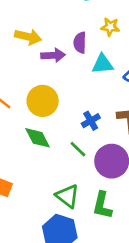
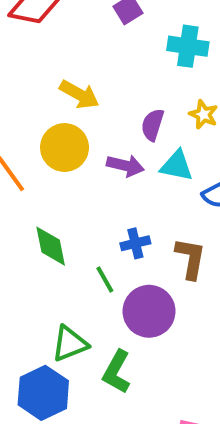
purple arrow: (53, 55) -> (125, 166), moved
yellow circle: (43, 101) -> (65, 148), moved
green triangle: (67, 196) -> (70, 344), turned 45

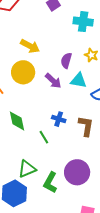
purple arrow: (125, 166) -> (53, 81), turned 30
blue cross: (135, 243) -> (59, 119), turned 32
purple circle: (149, 311) -> (77, 172), moved

